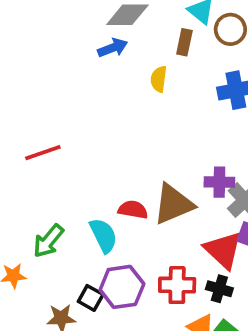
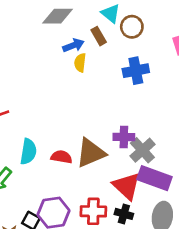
brown rectangle: (184, 42) -> (99, 36), turned -42
blue arrow: (113, 48) -> (73, 45), moved
cyan semicircle: (104, 235) -> (28, 152), moved, turned 35

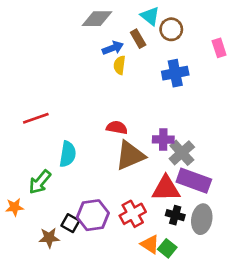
red semicircle: (61, 157) -> (117, 128), moved
red triangle: (127, 186) -> (166, 189), turned -44
red cross: (93, 211) -> (133, 214), turned -30
black cross: (124, 214) -> (175, 215), moved

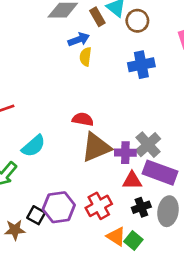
brown rectangle: (138, 39) -> (97, 17), moved
purple cross: (163, 139) -> (125, 153), moved
cyan semicircle: (68, 154) -> (33, 146), turned 40
red triangle: (166, 189) -> (132, 181), size x0.7
black cross: (175, 215) -> (141, 207), turned -36

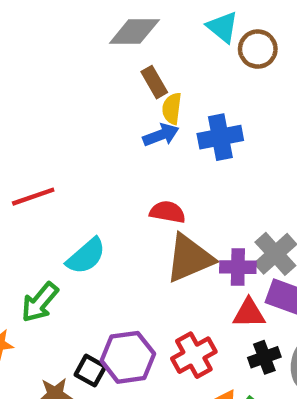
brown rectangle: (97, 17) -> (154, 82), moved
blue arrow: (79, 39) -> (161, 135), moved
blue cross: (141, 65) -> (220, 137), moved

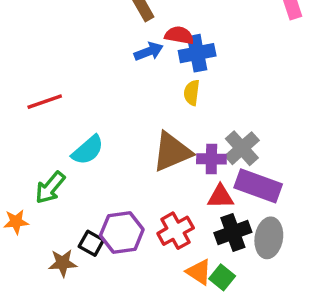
yellow semicircle: (172, 108) -> (192, 93), moved
red semicircle: (167, 212) -> (179, 35), moved
black cross: (264, 357) -> (233, 232), size x1.4

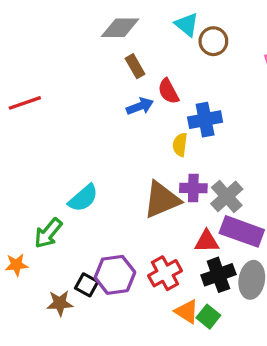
red semicircle: (179, 35) -> (168, 91), turned -128
blue cross: (197, 53) -> (205, 120), moved
red line: (45, 102) -> (25, 103), moved
purple cross: (211, 159) -> (193, 188), moved

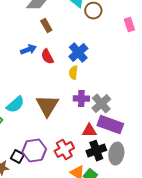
red semicircle: (168, 91) -> (47, 57), moved
blue arrow: (140, 106) -> (28, 50), moved
blue cross: (205, 120) -> (78, 53), moved, turned -30
brown triangle: (162, 200) -> (47, 106), moved, turned -35

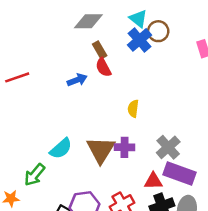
blue cross: (78, 53) -> (139, 40), moved
red semicircle: (47, 57) -> (103, 67), moved
purple cross: (81, 99) -> (125, 147), moved

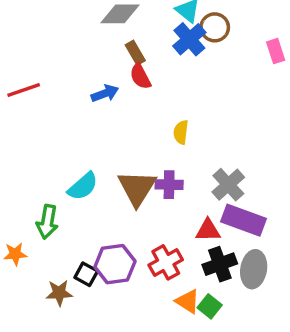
green arrow: (35, 175) -> (47, 222), turned -30

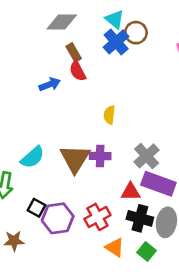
black cross: (220, 264) -> (140, 218), turned 35
black square: (86, 274) -> (36, 208), moved
green square: (210, 306) -> (147, 251), moved

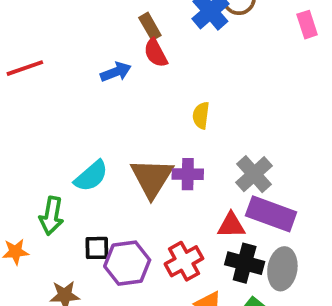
black square: (36, 208) -> (97, 248), turned -30

